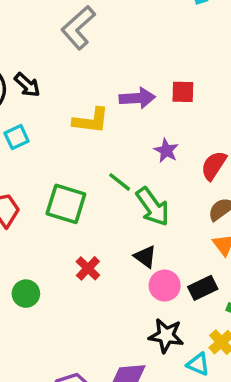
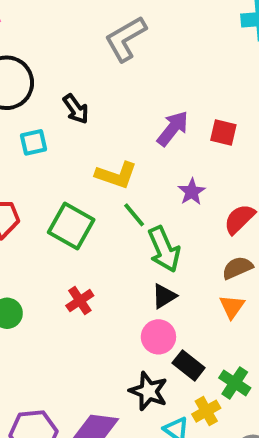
black arrow: (27, 85) -> (76, 109), moved
purple arrow: (137, 98) -> (173, 128), turned -60
yellow L-shape: (91, 121) -> (116, 175), moved
black triangle: (145, 257) -> (164, 296), moved, turned 40
black rectangle: (203, 288) -> (189, 365), moved, turned 52

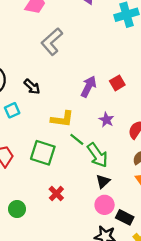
red square: (223, 132) -> (117, 83), turned -32

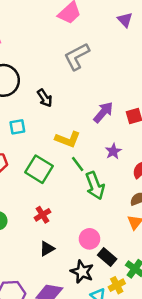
cyan square: (12, 110) -> (17, 127), moved
black triangle: (103, 181) -> (47, 249), moved

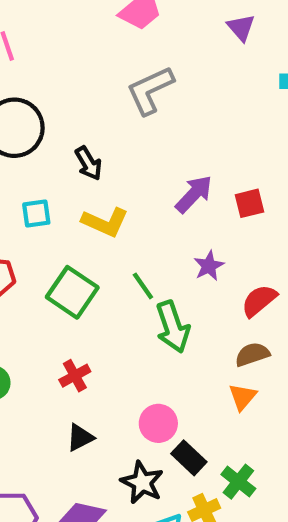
yellow L-shape: (68, 139) -> (105, 222), moved

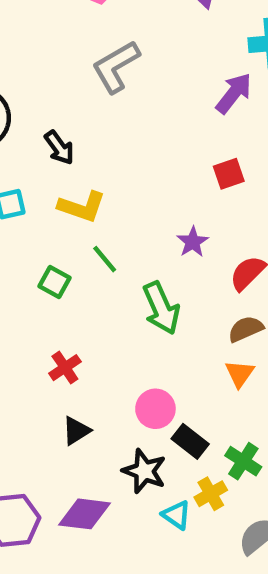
purple arrow: (194, 194) -> (234, 93), moved
green line: (143, 286) -> (105, 259), moved
green square: (72, 292) -> (55, 282), size x0.6

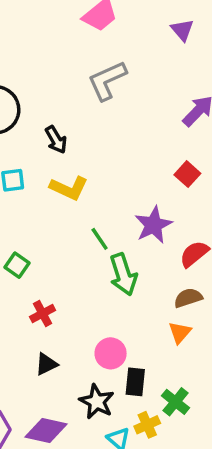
red square: (229, 174) -> (187, 174), turned -35
purple star: (193, 242) -> (153, 225), size x1.5
green line: (105, 259) -> (100, 239), moved
green square: (55, 282) -> (17, 265), moved
black rectangle: (190, 441) -> (135, 382), turned 52

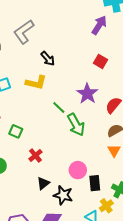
gray L-shape: (107, 80) -> (24, 32), moved
black arrow: (56, 140) -> (48, 59), moved
black star: (97, 402) -> (63, 195), moved

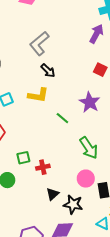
gray L-shape: (24, 32) -> (39, 44), moved
green arrow: (76, 125) -> (89, 148), moved
green square: (16, 131) -> (23, 158), moved, turned -32
red cross: (35, 155) -> (43, 167), turned 32

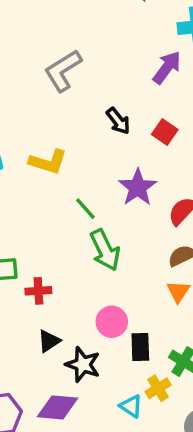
black arrow: (48, 71) -> (118, 121), moved
green arrow: (89, 148) -> (105, 250), moved

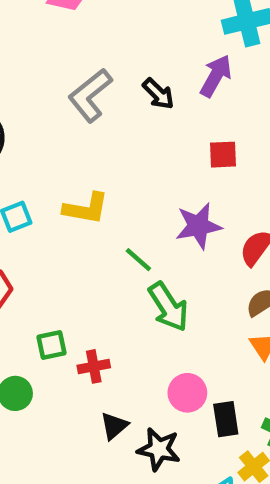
black arrow: (118, 121) -> (158, 94), moved
red square: (165, 132) -> (223, 155), turned -30
purple star: (138, 187) -> (198, 226), turned 30

